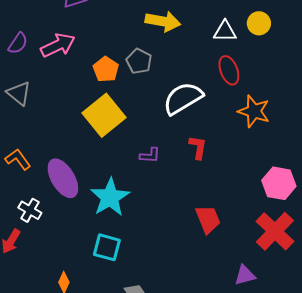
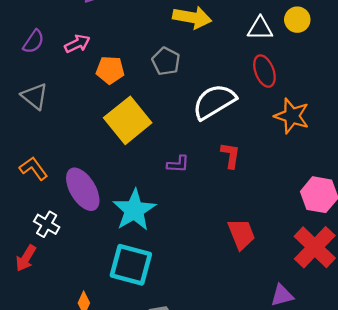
pink arrow: (58, 45) -> (77, 44), size x0.7
orange pentagon: (106, 69) -> (110, 70), moved, turned -30
cyan square: (107, 247) -> (131, 265), size x1.4

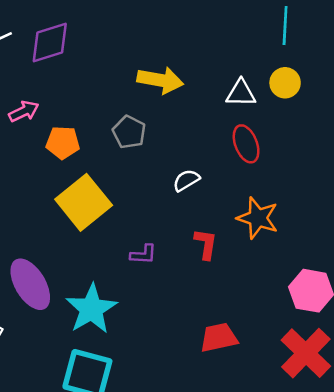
white semicircle: (214, 102) -> (186, 180), size x0.5
orange star: (292, 116) -> (258, 218), moved
red trapezoid: (241, 234) -> (219, 338), turned -80

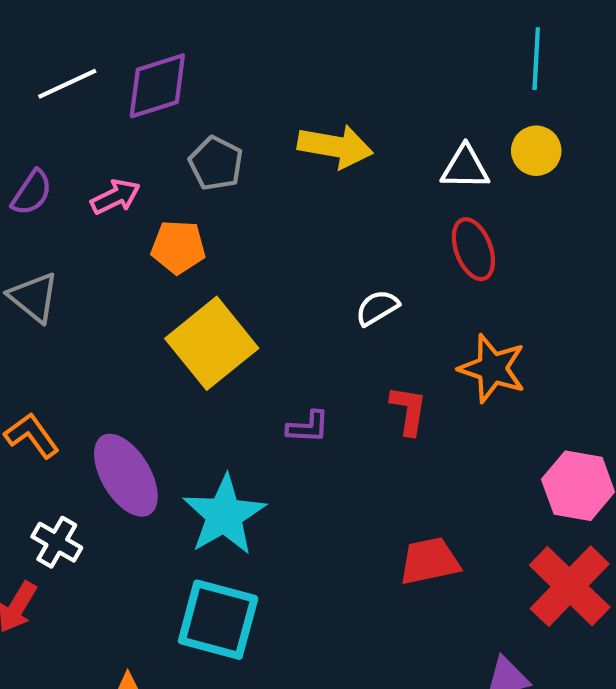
gray pentagon: (129, 132) -> (216, 163), moved

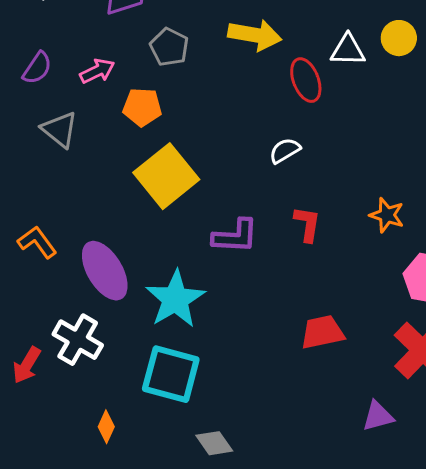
red ellipse: (473, 249) -> (306, 80), moved
gray triangle: (34, 297) -> (60, 130), moved
orange star: (492, 368) -> (387, 215), moved, size x0.7
purple L-shape: (308, 427) -> (235, 236), size x1.5
white cross: (57, 542) -> (78, 340), moved, size x1.4

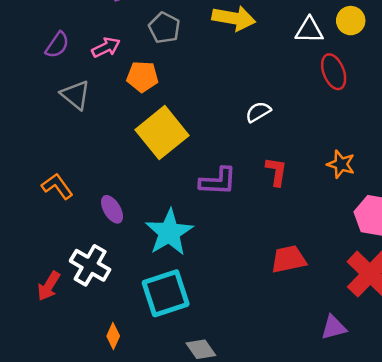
red ellipse: (306, 80) -> (334, 72), moved
purple ellipse: (105, 271) -> (112, 209), size x0.6
cyan square: (171, 374) -> (166, 293), turned -33

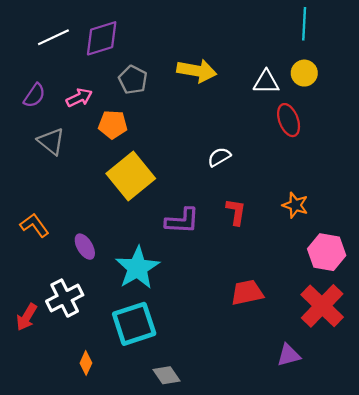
white cross: (90, 265) -> (65, 298), turned 33

